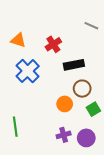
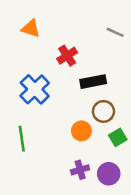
orange triangle: (18, 40) -> (31, 28), moved
green line: (15, 127) -> (22, 139), moved

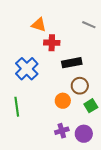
orange triangle: (31, 28) -> (39, 25), moved
red cross: (67, 56) -> (52, 43), turned 35

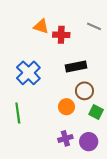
red cross: (52, 43) -> (61, 35), moved
green square: (91, 106) -> (96, 112), turned -32

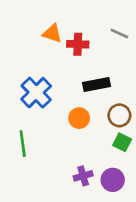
brown circle: (84, 91) -> (119, 115), moved
orange circle: (66, 107) -> (79, 118), moved

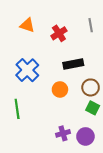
orange triangle: (52, 33) -> (27, 25), moved
gray line: (119, 33) -> (91, 25), turned 56
red cross: (78, 44) -> (59, 33), turned -35

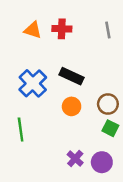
red cross: (59, 33) -> (62, 29), moved, turned 35
black rectangle: (73, 64) -> (72, 76), moved, turned 36
purple cross: (63, 133) -> (75, 159), turned -32

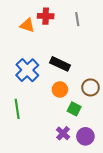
red cross: (62, 29) -> (46, 16), moved
gray line: (108, 30) -> (77, 19), moved
green square: (110, 128) -> (74, 109), moved

